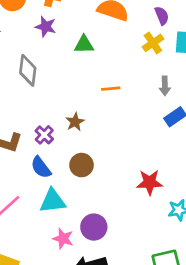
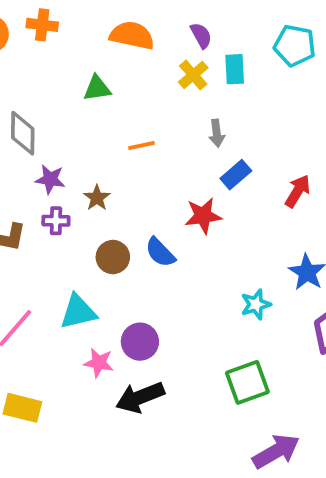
purple star: (46, 27) -> (50, 179), moved
purple cross: (44, 135) -> (56, 221), turned -36
blue semicircle: (41, 167) -> (160, 252), moved
red star: (150, 182) -> (203, 216), moved

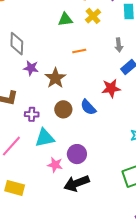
yellow cross: (193, 75) -> (93, 16), moved
green triangle: (97, 88) -> (65, 19), moved
brown star: (97, 198) -> (55, 78), size x1.5
purple cross: (56, 221) -> (32, 114), moved

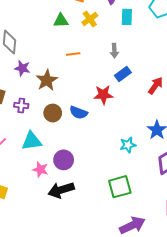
blue semicircle: (88, 107) -> (79, 113), turned -30
purple cross: (32, 114) -> (21, 105), moved

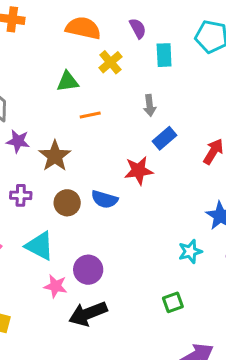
green triangle: (61, 21) -> (68, 82), moved
cyan triangle: (32, 141) -> (40, 246), turned 40
cyan star: (128, 145) -> (190, 252), moved
green square: (120, 187) -> (173, 302), size x0.6

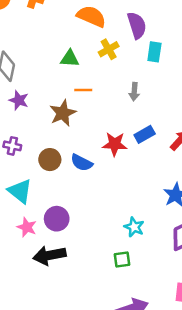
purple semicircle: (138, 28) -> (137, 25), size x1.5
blue rectangle: (165, 138) -> (145, 134), moved
brown star: (55, 156) -> (63, 113), moved
cyan star: (190, 252) -> (134, 227), moved, turned 30

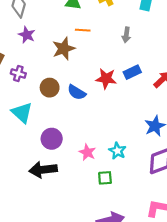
pink star: (27, 227) -> (87, 152), moved

